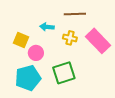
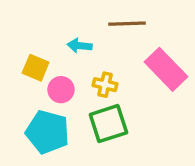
yellow cross: (70, 38) -> (105, 85), moved
cyan pentagon: (28, 78) -> (47, 132), turned 30

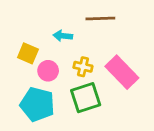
pink rectangle: (166, 69) -> (122, 72), moved

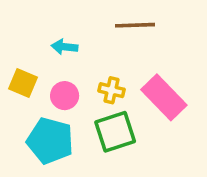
cyan arrow: (63, 36) -> (65, 47), moved
yellow square: (28, 53) -> (23, 83), moved

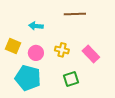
pink rectangle: (164, 97) -> (91, 54), size x0.7
green square: (115, 132) -> (71, 79), moved, size x0.7

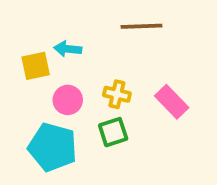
yellow square: (13, 46) -> (36, 66), moved, turned -35
green square: (71, 79) -> (113, 132), moved

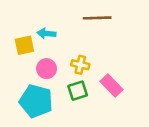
pink rectangle: (172, 102) -> (111, 85), moved

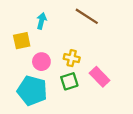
brown line: (97, 18) -> (87, 16), turned 35
cyan arrow: (46, 34) -> (41, 21), moved, turned 98

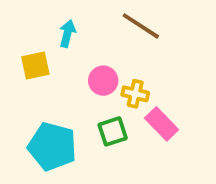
yellow cross: (72, 58) -> (135, 94), moved
pink circle: (41, 62) -> (103, 81), moved

